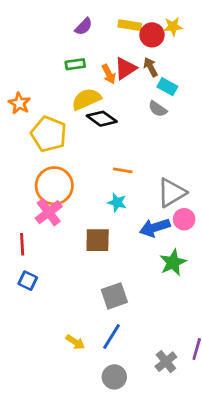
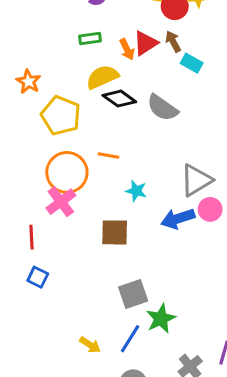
gray semicircle: (158, 109) -> (162, 108), moved, size x1.5
orange line: (123, 170) -> (109, 155), moved
green star: (173, 262) -> (161, 319), moved

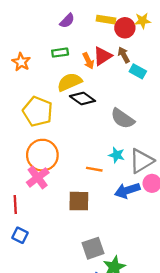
orange star: (28, 82) -> (21, 62), moved
gray semicircle: (162, 108) -> (123, 119), moved
orange line: (109, 155) -> (94, 169), moved
cyan star: (136, 191) -> (117, 155), moved

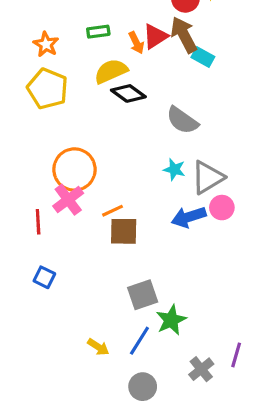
brown arrow: (124, 55) -> (184, 35), size x1.6
yellow pentagon: (38, 111) -> (48, 89), moved
orange line: (94, 169) -> (113, 211), moved, turned -35
red line: (15, 205) -> (38, 222), moved

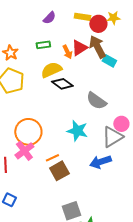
cyan star: (174, 169) -> (77, 131), moved, size x1.5
pink circle: (222, 208) -> (121, 124), moved
brown square: (124, 231) -> (59, 171), turned -30

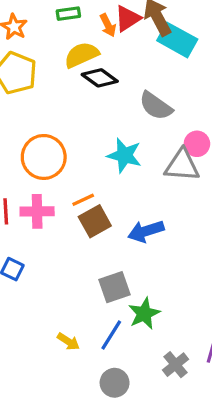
cyan rectangle: (109, 61) -> (177, 40), size x1.6
gray triangle: (112, 137) -> (182, 165), turned 35
pink cross: (24, 151) -> (37, 211), moved, turned 36
blue arrow: (100, 162) -> (146, 231), moved

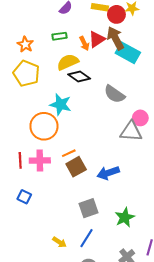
cyan star: (124, 155) -> (61, 105), moved
green star: (144, 314) -> (125, 217), moved

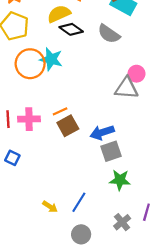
gray semicircle: (114, 94) -> (109, 34), moved
orange circle: (44, 126) -> (30, 64), moved
gray square: (88, 208) -> (111, 151), moved
green star: (125, 217) -> (120, 180), turned 30

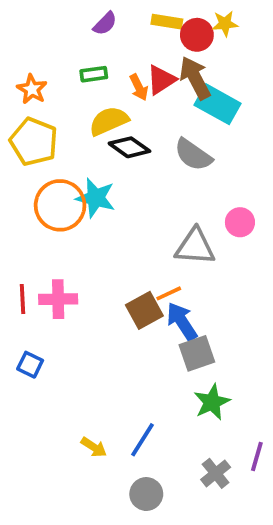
gray triangle: (127, 88) -> (195, 247), moved
orange line: (60, 111) -> (169, 293), moved
brown square: (68, 126) -> (144, 310), moved
blue arrow: (102, 132) -> (182, 322), turned 75
green star: (120, 180) -> (212, 402), turned -30

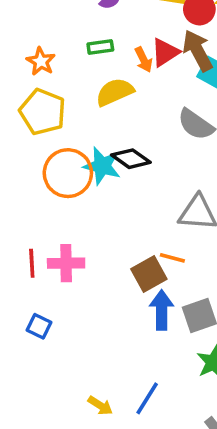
black diamond: (129, 147) -> (131, 159), moved
orange line: (169, 293) -> (172, 258), turned 40
blue arrow: (182, 322) -> (162, 310), moved, turned 33

